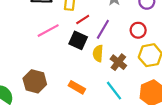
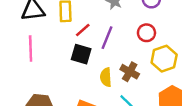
pink line: (48, 31) -> (31, 48), moved, turned -55
yellow semicircle: (98, 53) -> (106, 77), moved

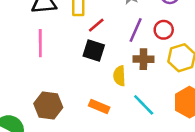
purple line: (107, 38) -> (136, 30), moved
brown cross: (130, 72) -> (143, 59), moved, turned -30

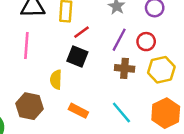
yellow semicircle: (119, 76) -> (56, 80), moved

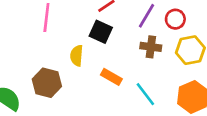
orange rectangle: (78, 111) -> (111, 77), moved

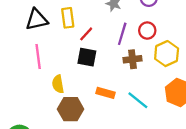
yellow semicircle: (77, 56) -> (58, 84), moved
brown hexagon: (47, 83) -> (71, 109), moved

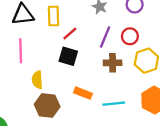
cyan line: (138, 100) -> (114, 104), turned -50

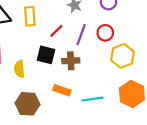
red line: (70, 34) -> (56, 31), moved
brown cross: (113, 63) -> (71, 61), moved
yellow semicircle: (37, 80) -> (19, 69), moved

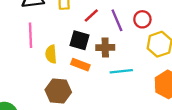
purple line: (81, 35) -> (117, 20), turned -45
orange rectangle: (62, 90) -> (80, 65), moved
cyan line: (92, 99) -> (121, 71), moved

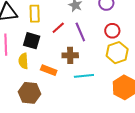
red circle: (142, 19) -> (112, 31), moved
black square: (79, 40) -> (32, 41), moved

